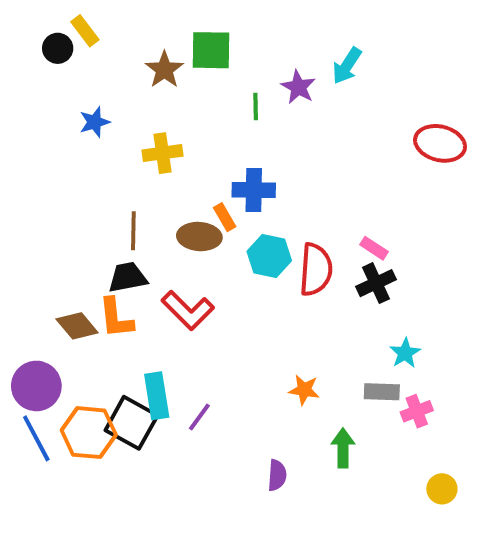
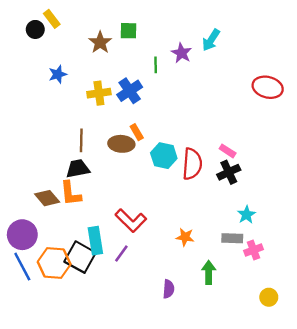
green square: (211, 50) -> (128, 31), size x0.7
blue cross: (254, 190) -> (130, 91), moved, turned -35
red L-shape: (188, 310) -> (131, 221), moved

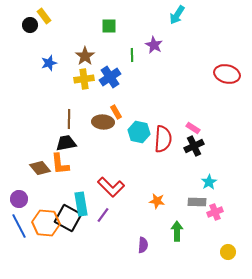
cyan arrow: (211, 40) -> (177, 15), moved
brown star: (100, 42) -> (85, 56), moved
purple circle: (22, 235) -> (19, 199), size x0.7

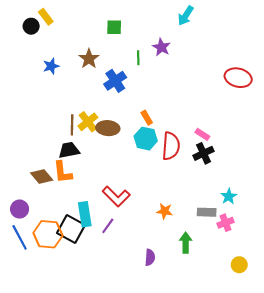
yellow cross: (84, 79) -> (88, 122), moved, turned -30
orange rectangle: (116, 112) -> (147, 118), moved
cyan star: (209, 182) -> (229, 196), moved

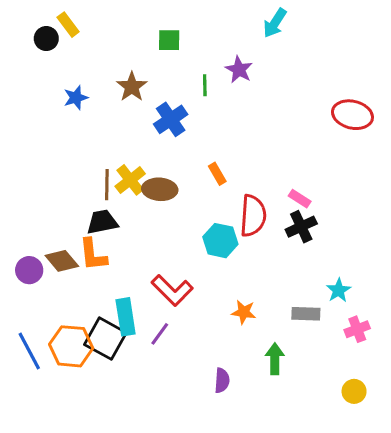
cyan hexagon: (146, 139) -> (220, 241), moved
purple circle: (20, 209) -> (29, 270), moved
pink cross: (226, 223) -> (357, 329), moved

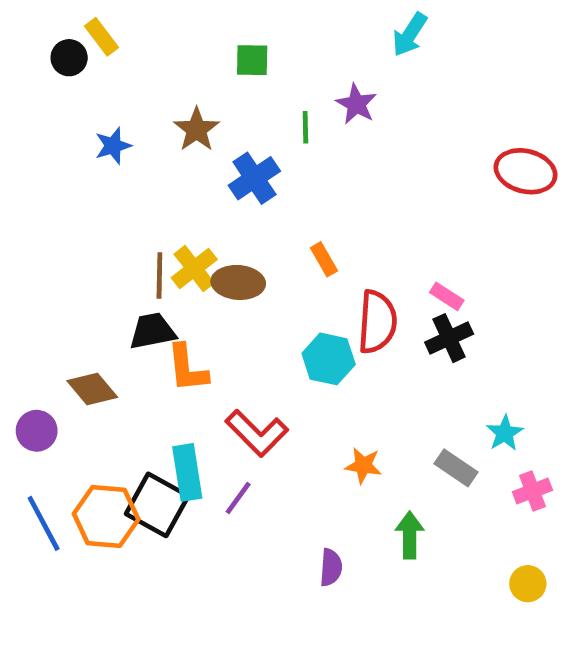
orange L-shape: (93, 255) -> (187, 368), moved
purple circle: (29, 270) -> (37, 431), moved
gray rectangle: (306, 314) -> (456, 468), turned 32

